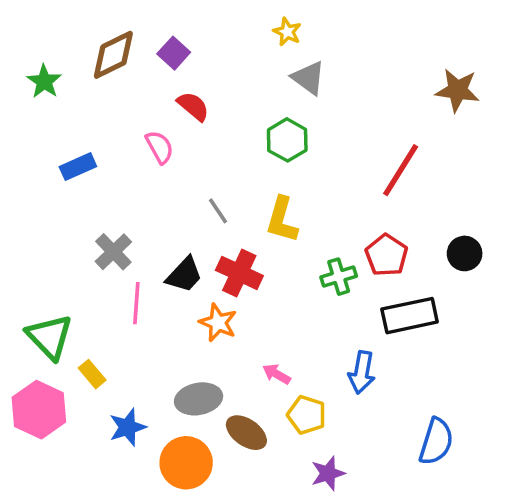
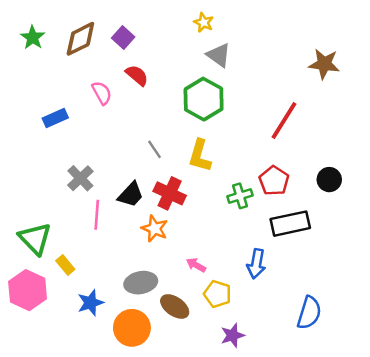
green star: (44, 81) -> (33, 38), moved
green hexagon: (287, 140) -> (204, 99), size x1.4
pink semicircle: (159, 147) -> (102, 93), moved

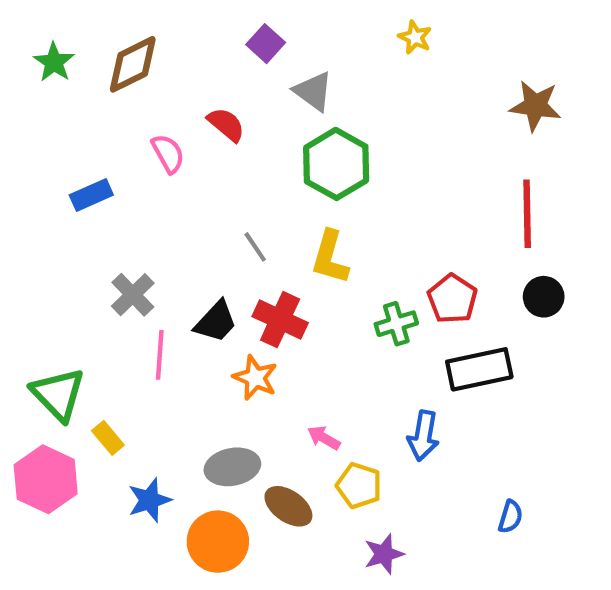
yellow star: (204, 22) -> (415, 37), moved
purple square: (123, 38) -> (266, 44), moved
gray triangle: (219, 55) -> (313, 91), moved
red line: (284, 120) -> (527, 214), moved, turned -33
blue semicircle: (309, 313) -> (510, 517), size x0.6

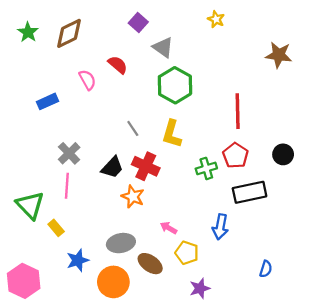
red line: (527, 214) -> (238, 111), moved
pink line: (160, 355) -> (67, 186), moved
pink hexagon: (46, 479) -> (24, 281), moved

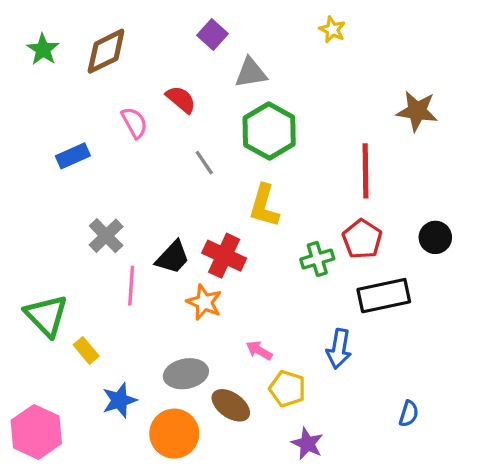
gray triangle: (163, 47) -> (251, 73), turned -45
brown star: (279, 55) -> (417, 111), moved
gray line: (133, 128) -> (204, 163), moved
pink line: (67, 186) -> (131, 286), moved
purple star: (200, 288) -> (307, 444), turned -30

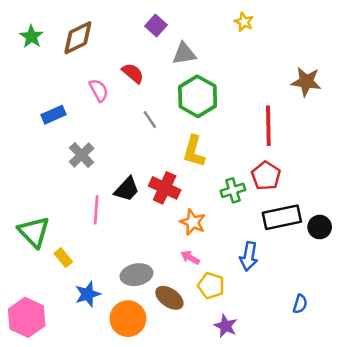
gray cross: (106, 236) -> (82, 155), moved
black circle: (435, 237) -> (320, 227), moved
orange star: (204, 302) -> (193, 222), moved

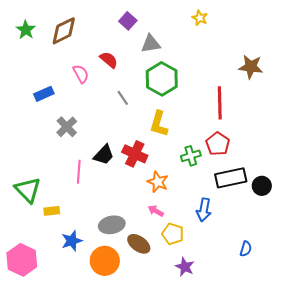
yellow rectangle: (63, 258) -> (52, 211), turned -56

